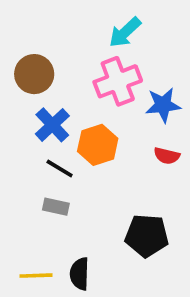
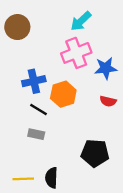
brown circle: (34, 74) -> (17, 27), moved
blue cross: (52, 125) -> (34, 81), turned 30

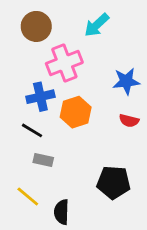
brown circle: (17, 27) -> (36, 26), moved
pink cross: (76, 53) -> (64, 63), moved
black line: (39, 109) -> (32, 130), moved
yellow line: (23, 179) -> (28, 197), moved, turned 42

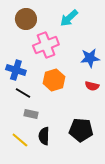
blue cross: (40, 97) -> (16, 70), moved, turned 30
black semicircle: (62, 212) -> (44, 136), moved

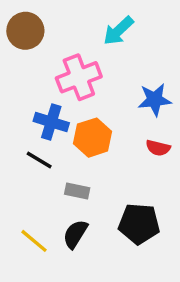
brown circle: (26, 19) -> (25, 31), moved
blue cross: (16, 70) -> (51, 122), moved
gray rectangle: (31, 114) -> (77, 191), moved
black semicircle: (44, 136) -> (75, 234), turned 30

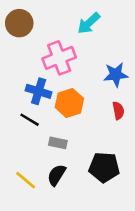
red semicircle: (158, 148) -> (118, 111), turned -114

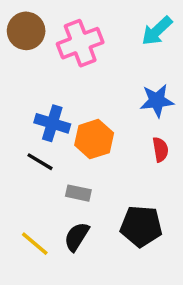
cyan arrow: (89, 23) -> (157, 31), moved
pink cross: (59, 58) -> (80, 43), moved

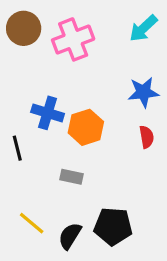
black line: (40, 162) -> (17, 148), moved, turned 45
black pentagon: (141, 226) -> (113, 226), moved
black semicircle: (77, 237) -> (70, 236), moved

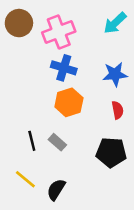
blue cross: (48, 113) -> (64, 68), moved
black line: (17, 148) -> (32, 141), moved
gray rectangle: (72, 177) -> (57, 142), turned 30
black pentagon: (113, 226) -> (111, 152), moved

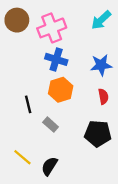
black line: (32, 141) -> (28, 104), moved

